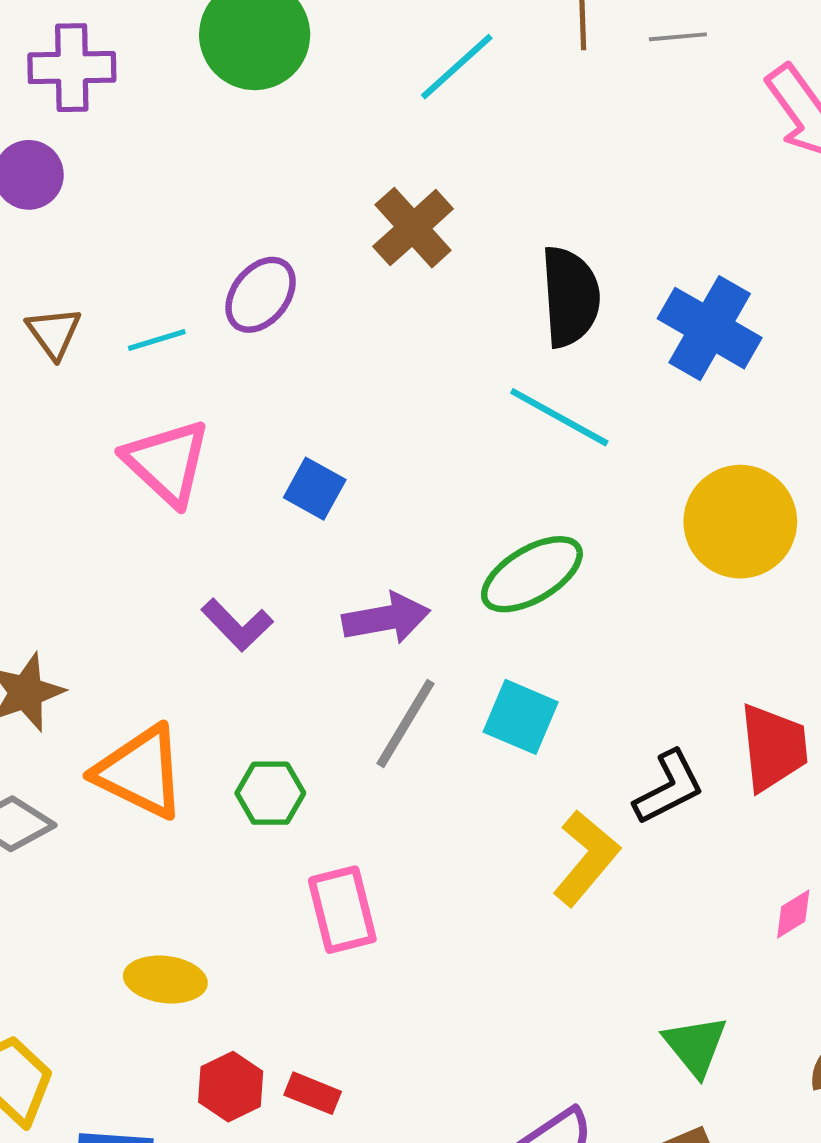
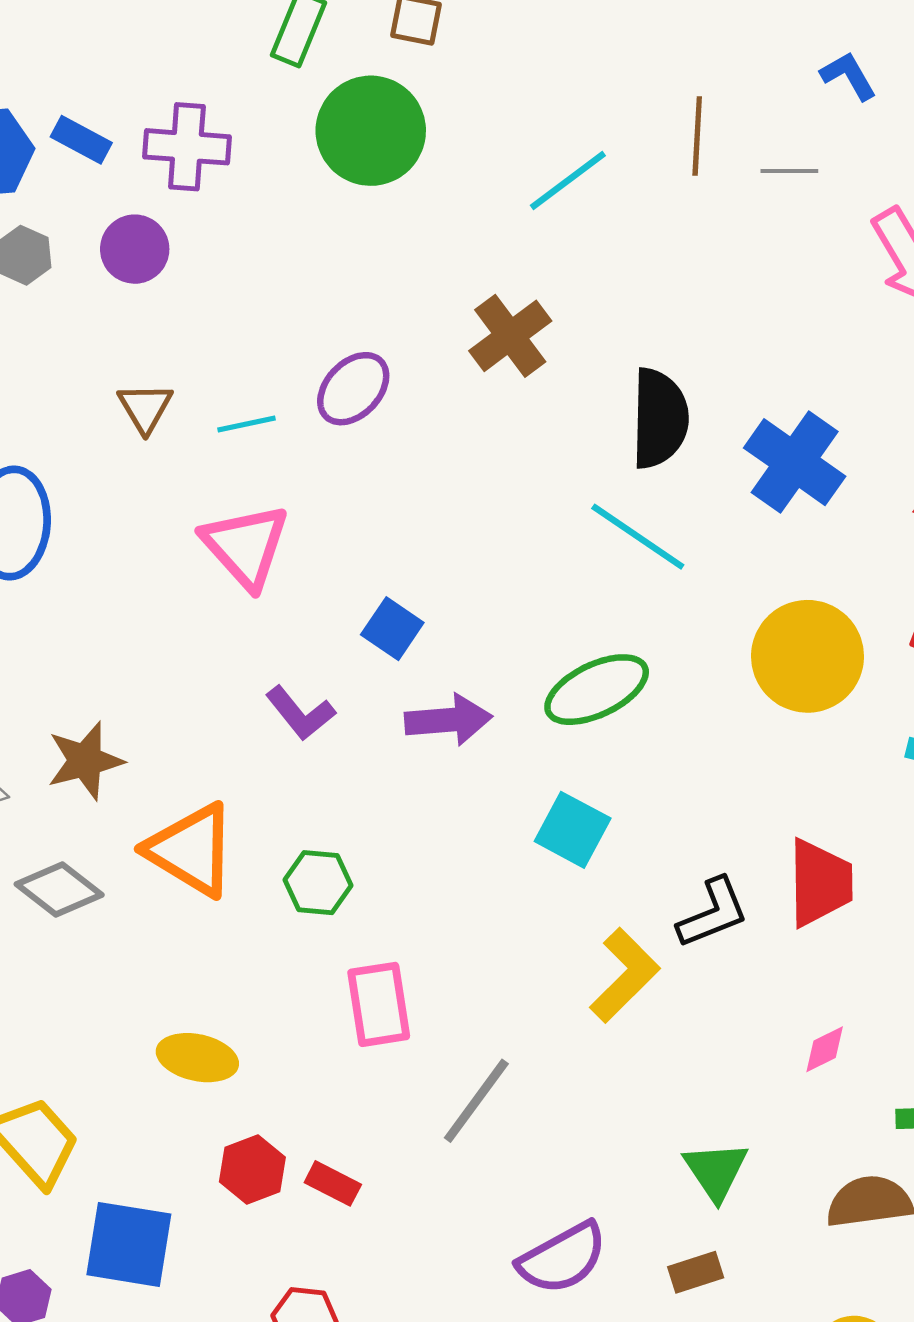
blue square: (315, 489) -> (392, 629), moved
gray line: (405, 723) -> (476, 1101), moved

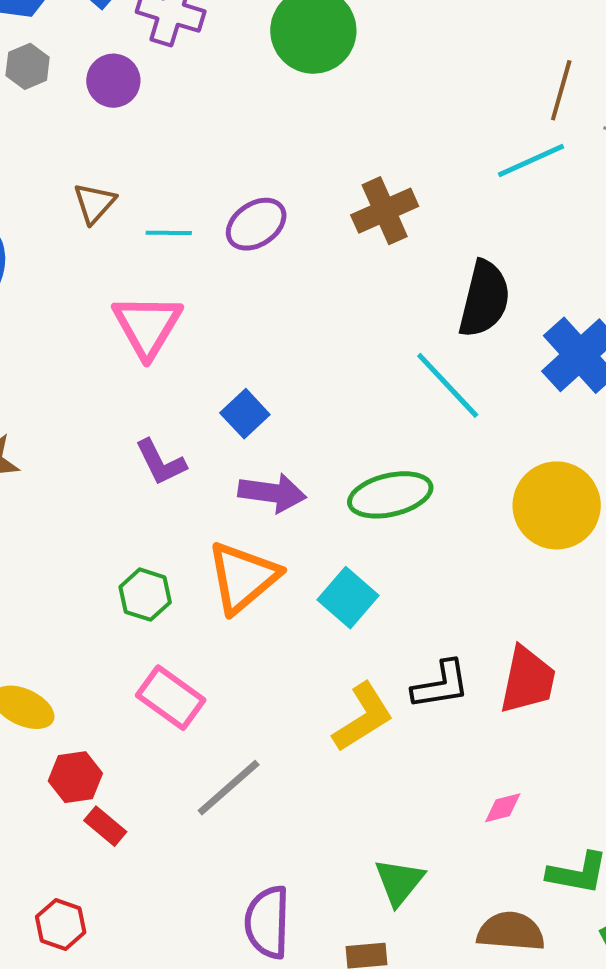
cyan line: (568, 181) -> (531, 160), moved
orange triangle: (191, 850) -> (243, 577), moved, turned 36
pink rectangle: (379, 1004) -> (171, 698), turned -58
red hexagon: (252, 1169) -> (75, 777), moved
purple semicircle: (562, 1258) -> (267, 922), turned 108

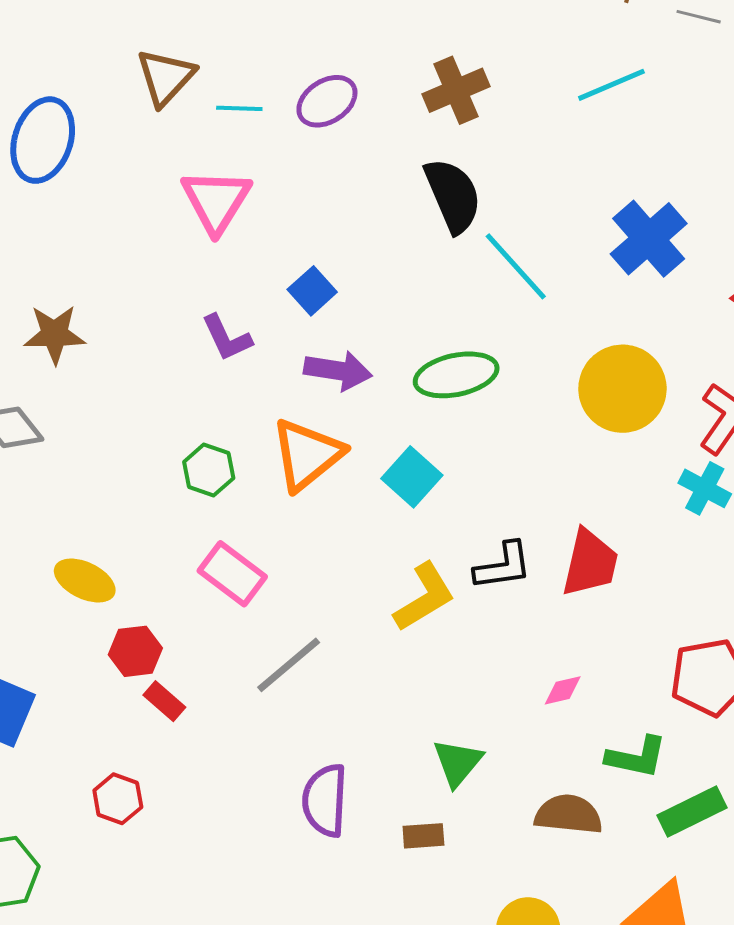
cyan line: (531, 160) -> (611, 85), moved
brown triangle: (94, 203) -> (165, 77), size x1.4
black semicircle: (484, 299) -> (453, 195), moved, turned -38

